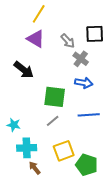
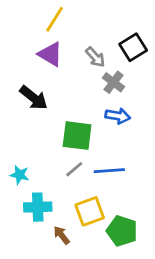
black square: (95, 34) -> (133, 47), turned -30
blue line: (89, 115) -> (109, 171), moved
brown arrow: (35, 168) -> (62, 235), moved

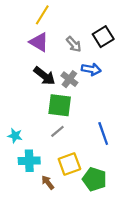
gray cross: (113, 82) -> (69, 79), moved
black arrow: (34, 98) -> (44, 76), moved
blue arrow: (118, 116) -> (91, 69), moved
blue line: (109, 171) -> (103, 134), moved, turned 75

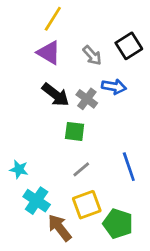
green square: (60, 105) -> (75, 131), size x0.7
gray line: (57, 131) -> (81, 169), moved
cyan cross: (29, 161) -> (37, 201), turned 36
brown arrow: (48, 182) -> (60, 228), size x1.5

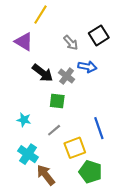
purple triangle: (49, 53) -> (24, 42), moved
cyan star: (19, 169) -> (24, 120), moved
gray line: (81, 169) -> (54, 130), moved
yellow square: (87, 205) -> (75, 148), moved

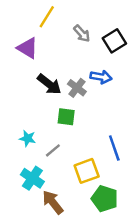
gray arrow: (71, 43) -> (82, 34), moved
gray line: (54, 130) -> (53, 150), moved

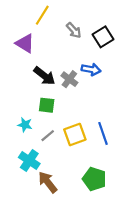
green square: (66, 117) -> (47, 105), moved
yellow square: (87, 171) -> (75, 134), moved

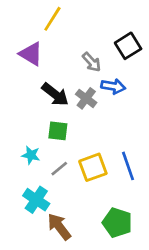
gray arrow: (74, 30) -> (92, 62), moved

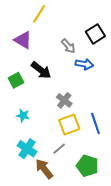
gray cross: (86, 98) -> (64, 100), moved
green square: (58, 131) -> (16, 80), moved, turned -35
gray line: (59, 169) -> (59, 149), moved

